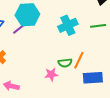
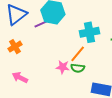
orange line: (79, 60) -> (78, 54), moved
pink star: (51, 74) -> (63, 67), moved

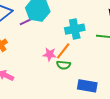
pink star: (63, 67) -> (50, 54), moved

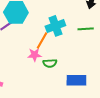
orange line: (63, 51) -> (42, 40), moved

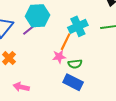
blue rectangle: (76, 80) -> (73, 82), moved, turned 30

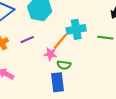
purple line: (29, 30) -> (27, 40), moved
blue rectangle: (73, 82) -> (57, 82), turned 42

